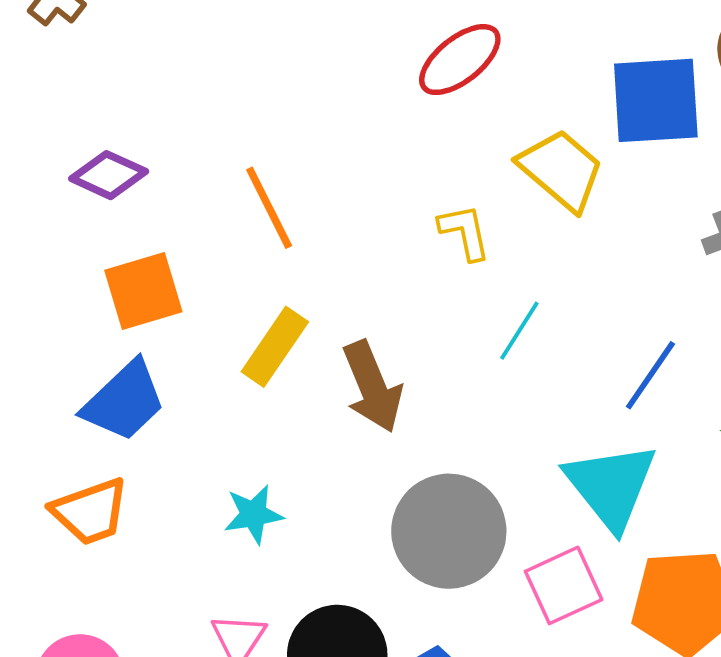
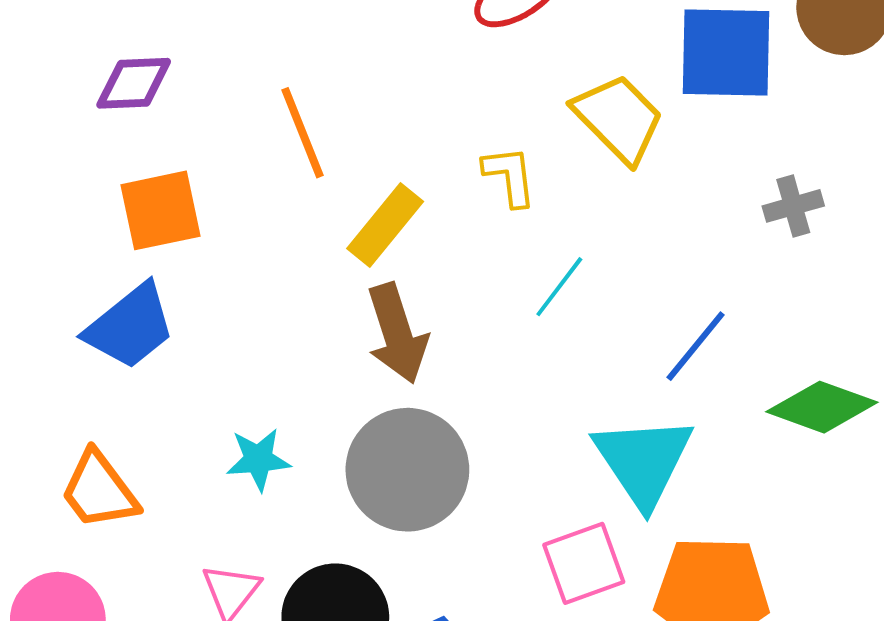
purple diamond: (109, 175) -> (134, 83), turned -32
yellow rectangle: (275, 347) -> (385, 225), moved
orange trapezoid: (90, 512) -> (99, 490), moved, turned 68
gray circle: (449, 531) -> (407, 470), moved

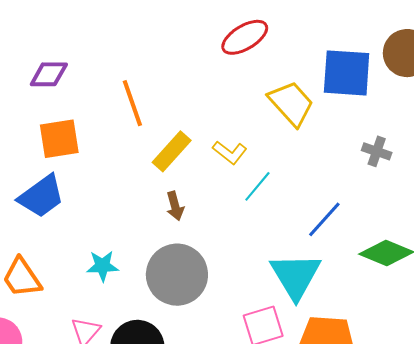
yellow L-shape: (510, 176) -> (230, 152), moved, turned 132
gray cross: (793, 206) -> (377, 151), turned 32
brown arrow: (397, 333) -> (175, 206), size x0.6

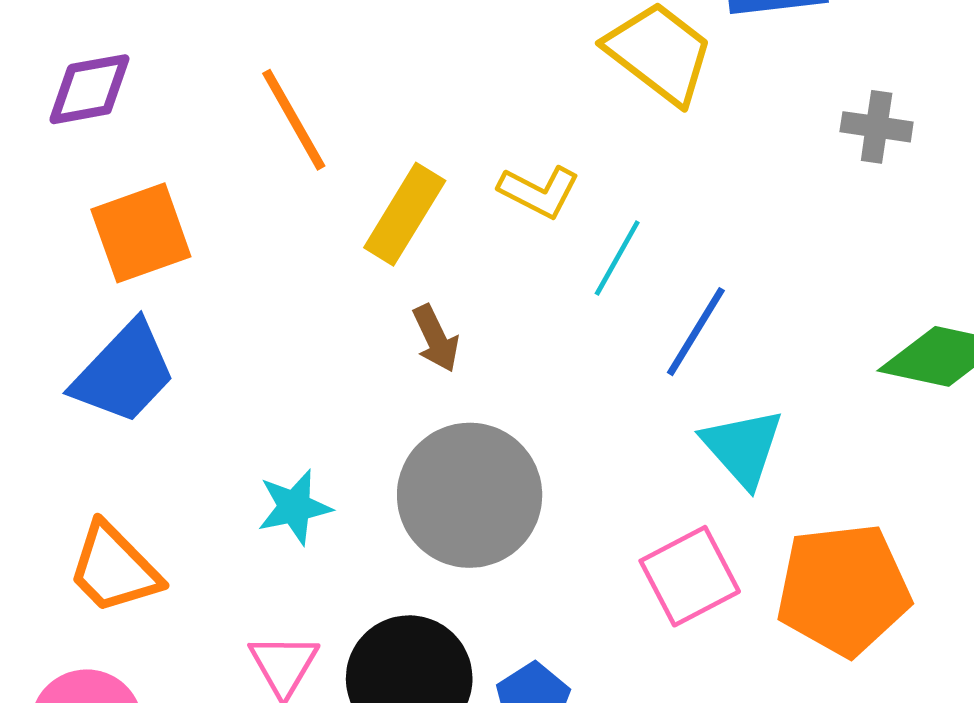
blue line: (324, 219) -> (696, 332), moved
cyan triangle: (295, 276) -> (743, 447), size x0.7

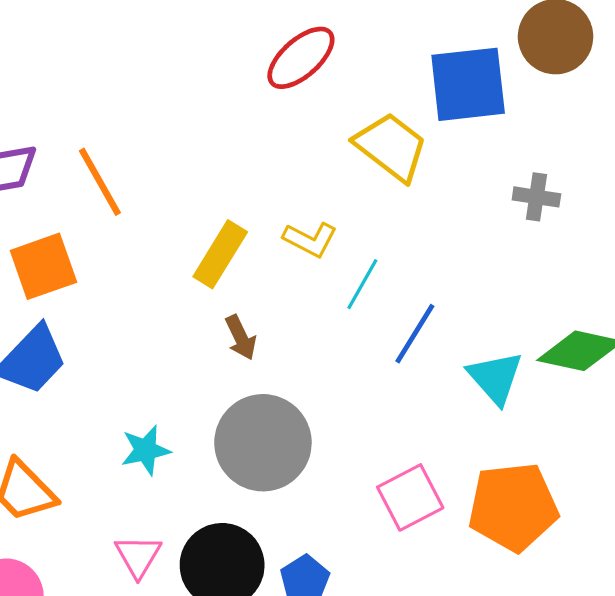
orange line: (294, 120) -> (100, 182), moved
cyan triangle: (743, 447) -> (495, 378), moved

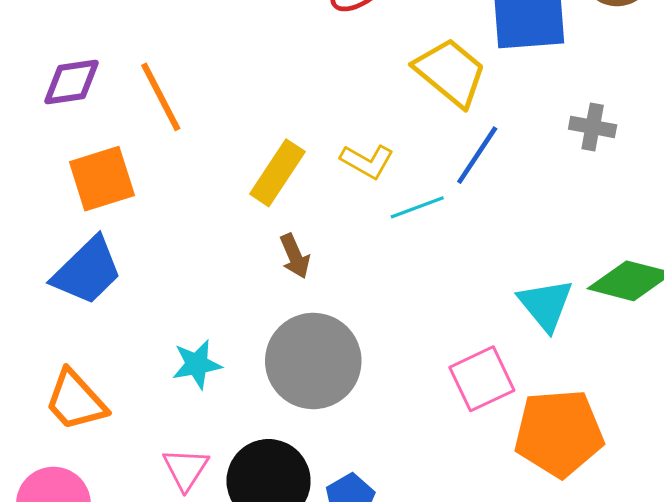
cyan line: (362, 284) -> (417, 207), turned 38
blue line: (415, 334) -> (477, 155), moved
pink square: (410, 497) -> (482, 379), moved

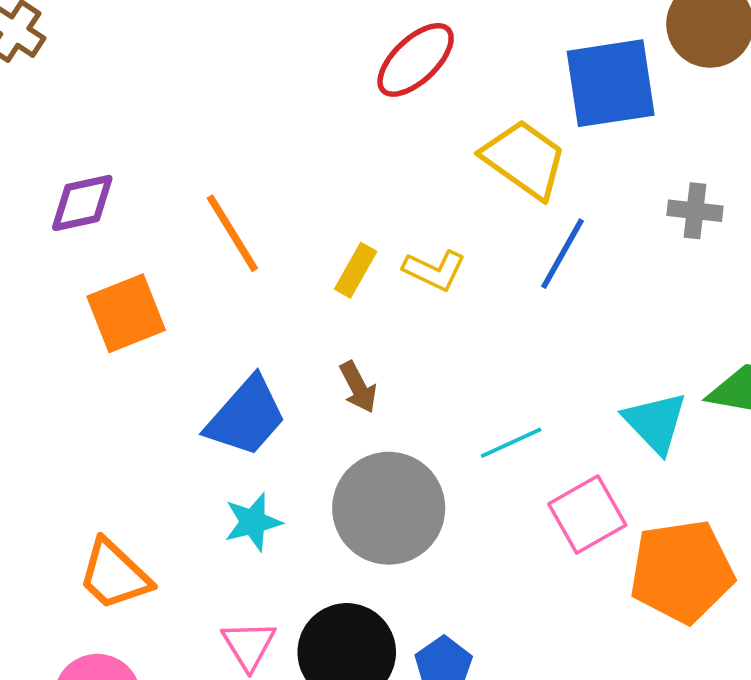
orange line: (161, 97) -> (232, 233), moved
yellow rectangle: (277, 173) -> (356, 270), moved, size x0.7
cyan line: (417, 207) -> (511, 443), moved
blue trapezoid: (87, 271) -> (246, 417), moved

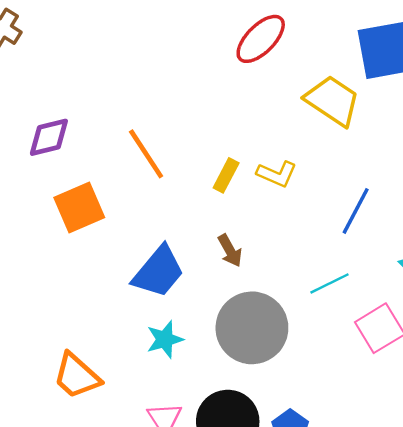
blue line: (563, 254) -> (356, 211), moved

